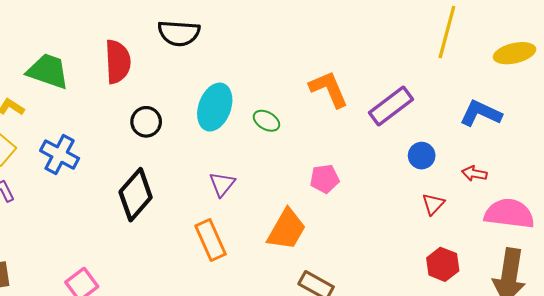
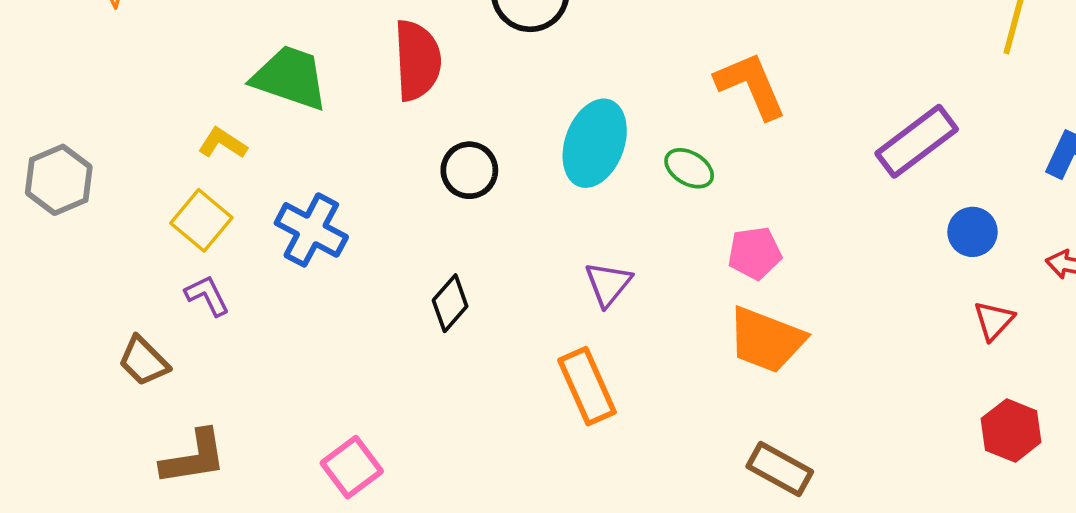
orange L-shape: (329, 89) -> (751, 85), moved
pink pentagon: (325, 179) -> (755, 253), moved
black diamond: (136, 195) -> (450, 303), size x0.6
orange trapezoid: (287, 229) -> (766, 340), moved, turned 81

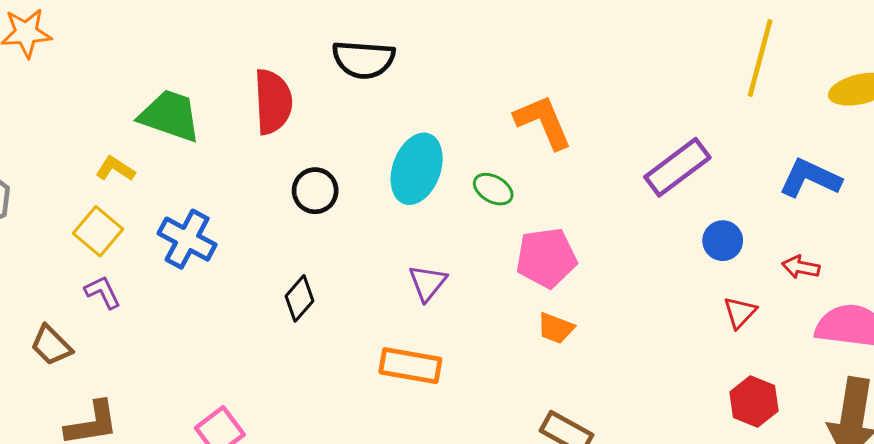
pink pentagon: (755, 253) -> (546, 258), size x1.4
orange trapezoid: (766, 340) -> (556, 328), size x0.6
orange rectangle: (587, 386) -> (410, 366), turned -56

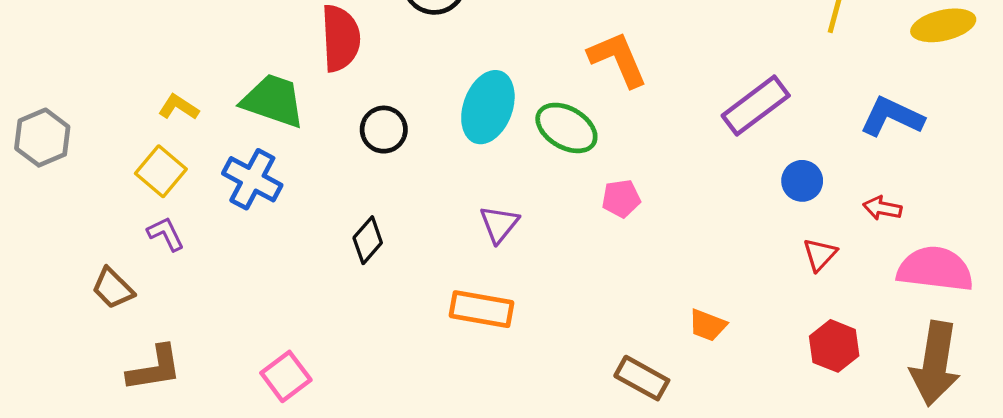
green trapezoid: (170, 116) -> (273, 101), moved
green ellipse: (493, 189) -> (566, 128), size x1.5
pink pentagon: (546, 258) -> (621, 198), size x0.6
orange trapezoid: (556, 328) -> (708, 325), moved

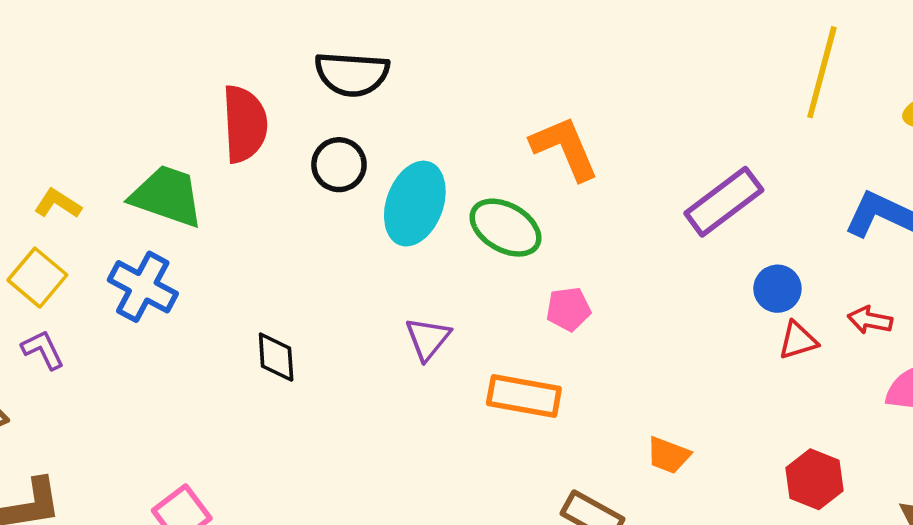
black circle: (384, 130) -> (339, 165), moved
black diamond: (368, 240) -> (276, 357), turned -45
red triangle: (820, 255) -> (798, 340), moved, turned 30
orange rectangle: (482, 309) -> (524, 396), moved

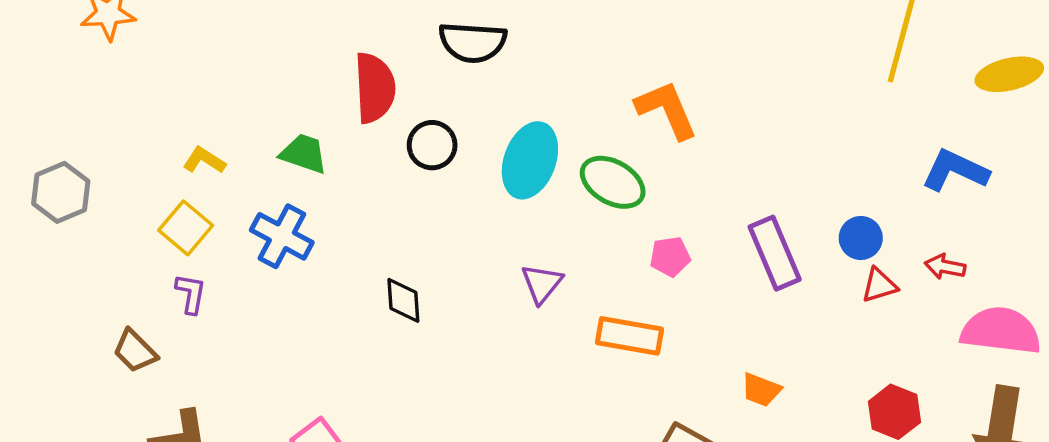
black circle: (339, 165) -> (432, 145), moved
green trapezoid: (167, 196) -> (304, 154), size x0.7
purple rectangle: (724, 202) -> (775, 253), moved, turned -76
purple L-shape: (43, 350) -> (191, 294), turned 36

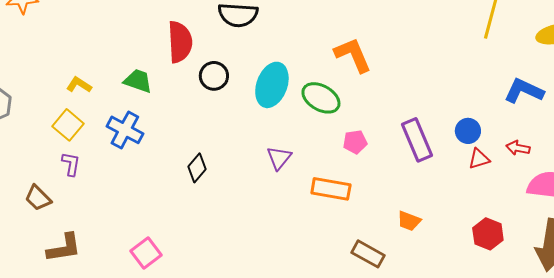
black diamond: (403, 300) -> (197, 168), turned 44

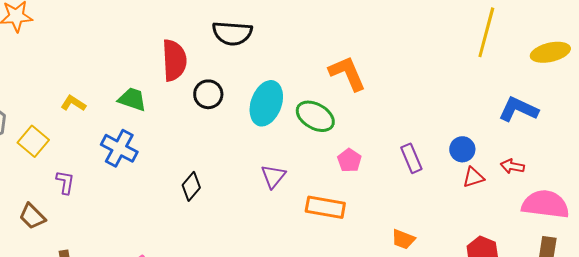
yellow square: (68, 125) -> (33, 141), moved
purple rectangle: (417, 140) -> (411, 158), size x0.7
pink pentagon: (355, 142) -> (349, 160), turned -30

